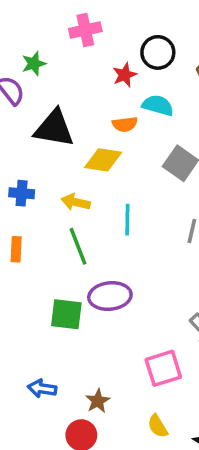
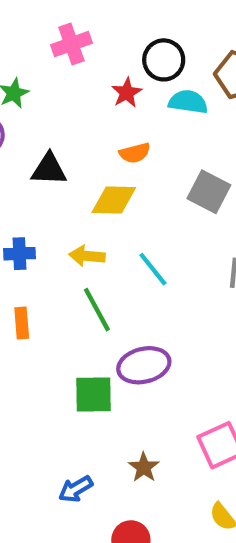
cyan semicircle: (158, 105) -> (188, 102), moved
black triangle: (54, 128) -> (49, 169), size x0.7
cyan line: (127, 220) -> (153, 269), turned -32
blue arrow: (42, 388) -> (76, 489), turned -32
brown star: (98, 401) -> (144, 467), moved

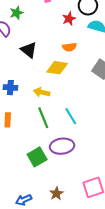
black triangle: (49, 169) -> (29, 50), turned 30
cyan line: (153, 269) -> (71, 116), moved
green square: (94, 394) -> (37, 157), turned -36

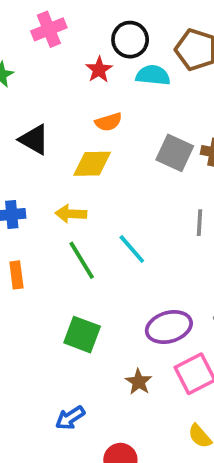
purple ellipse: (62, 146) -> (169, 327), moved
green square: (37, 157) -> (82, 335), turned -30
brown star: (56, 194) -> (139, 382), moved

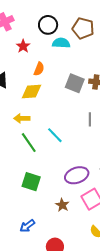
red star: (99, 70) -> (23, 46), moved
orange semicircle: (109, 122) -> (39, 69), turned -48

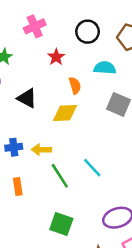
cyan semicircle: (61, 43) -> (105, 68), moved
orange semicircle: (39, 69) -> (75, 86), turned -40
yellow arrow: (22, 118) -> (41, 150), moved

